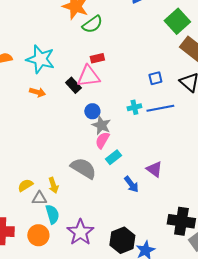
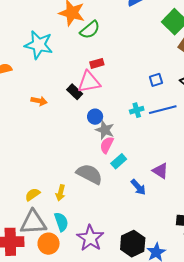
cyan star: (40, 59) -> (39, 45), moved
yellow arrow: (53, 185) -> (61, 193), turned 35
gray triangle: (39, 198) -> (33, 222), moved, size x1.8

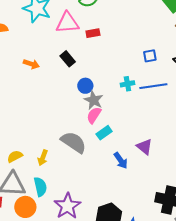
pink triangle: (89, 82) -> (67, 23), moved

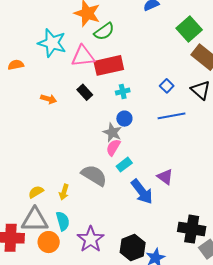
red rectangle: (93, 33) -> (109, 65), size x2.0
blue square: (150, 56) -> (167, 86), turned -32
cyan cross: (127, 84) -> (123, 92), moved
blue circle: (85, 86) -> (124, 119), moved
blue arrow: (121, 161) -> (142, 192), size x1.5

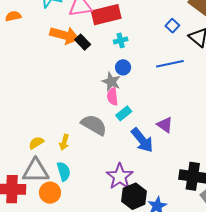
blue square: (167, 86) -> (172, 26), moved
orange arrow: (49, 99) -> (65, 35), moved, size x1.8
pink semicircle: (113, 147) -> (112, 97), turned -36
purple star: (91, 239) -> (120, 176), moved

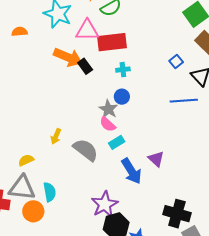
blue line: (170, 64) -> (184, 101), moved
pink semicircle: (112, 97) -> (108, 124), turned -48
yellow arrow: (64, 142) -> (56, 136), moved

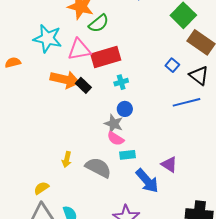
cyan rectangle: (117, 142) -> (128, 155), turned 35

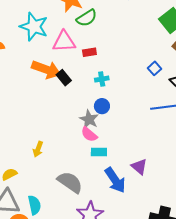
red rectangle: (106, 57) -> (89, 52), size x0.5
gray semicircle: (98, 168) -> (70, 182), moved

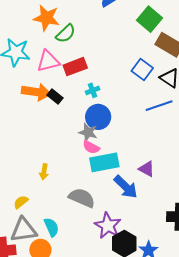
red rectangle: (89, 52) -> (75, 67), size x1.6
blue square: (155, 68) -> (142, 70), size x1.5
blue circle: (102, 106) -> (98, 117), size x1.6
cyan rectangle: (99, 152) -> (104, 162), size x1.8

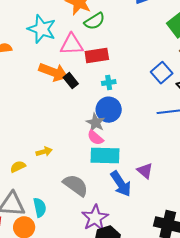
yellow arrow: (44, 172) -> (44, 152), turned -126
yellow semicircle: (21, 202) -> (18, 167), moved

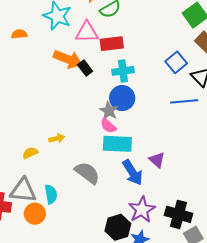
cyan cross: (109, 83) -> (123, 71), size x1.5
purple star: (95, 218) -> (142, 210), moved

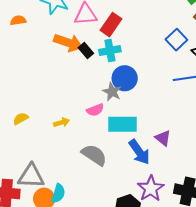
red rectangle: (112, 44) -> (111, 25), turned -45
cyan cross: (123, 71) -> (110, 51), moved
pink semicircle: (108, 126) -> (95, 110), moved, turned -60
yellow semicircle: (30, 153) -> (21, 119), moved
cyan semicircle: (51, 194) -> (58, 193), moved, turned 30

